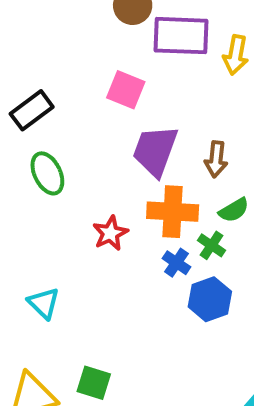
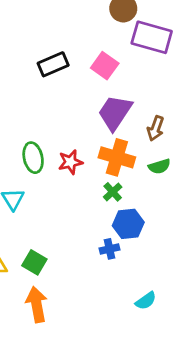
black rectangle: (32, 110) -> (53, 64), moved
green ellipse: (47, 173) -> (33, 158), moved
green cross: (211, 245) -> (113, 192), moved
blue cross: (176, 263) -> (109, 249), moved, turned 30

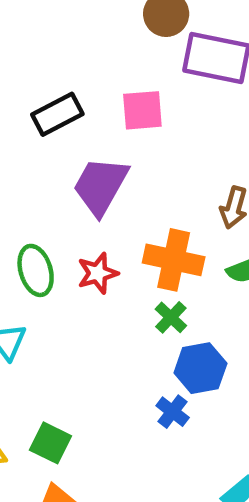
pink square: (105, 66) -> (142, 110), turned -36
purple trapezoid: (115, 113) -> (101, 186), moved
blue cross: (109, 249) -> (173, 412), turned -36

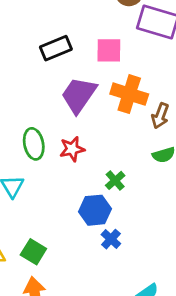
orange cross: (174, 260) -> (129, 94), moved
blue hexagon: (200, 368) -> (95, 210), moved

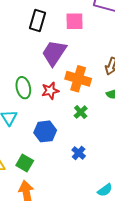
black rectangle: (56, 48) -> (37, 21), turned -50
orange cross: (129, 94) -> (78, 79), moved
blue hexagon: (95, 210) -> (45, 131), moved

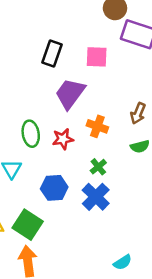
orange cross: (78, 79) -> (97, 126), size x0.7
blue cross: (79, 153) -> (96, 197), moved, size x1.6
green square: (25, 163) -> (28, 225), size x1.4

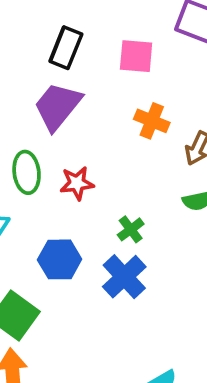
purple trapezoid: (70, 94) -> (58, 106), moved
orange cross: (97, 126) -> (152, 121), moved

